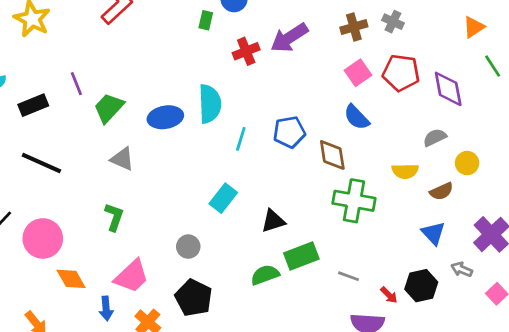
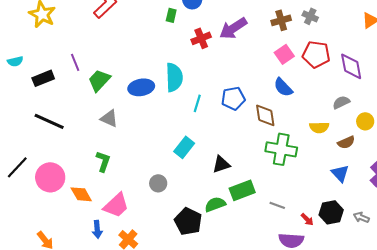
gray arrow: (462, 269) -> (361, 217), moved
orange diamond: (71, 279) -> (81, 194), moved
black pentagon: (194, 298) -> (188, 221), moved

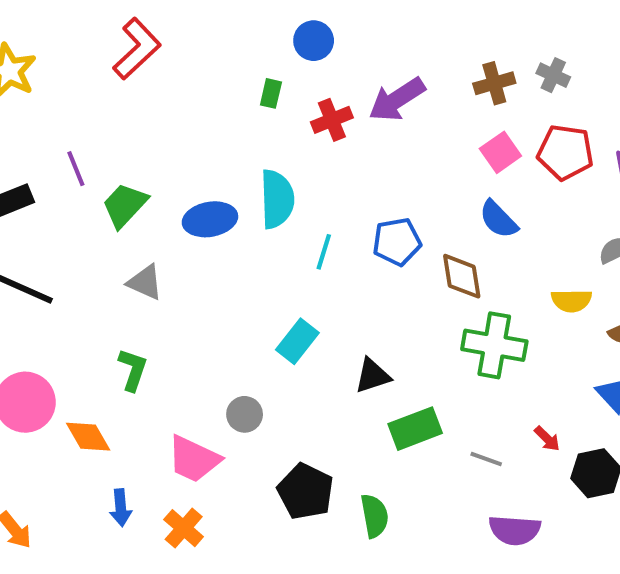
green rectangle: (171, 15) -> (271, 93), moved
green semicircle: (215, 204) -> (375, 516), moved, turned 100
pink trapezoid: (116, 205) -> (194, 459), moved, turned 68
red arrow: (307, 219) -> (547, 439), moved

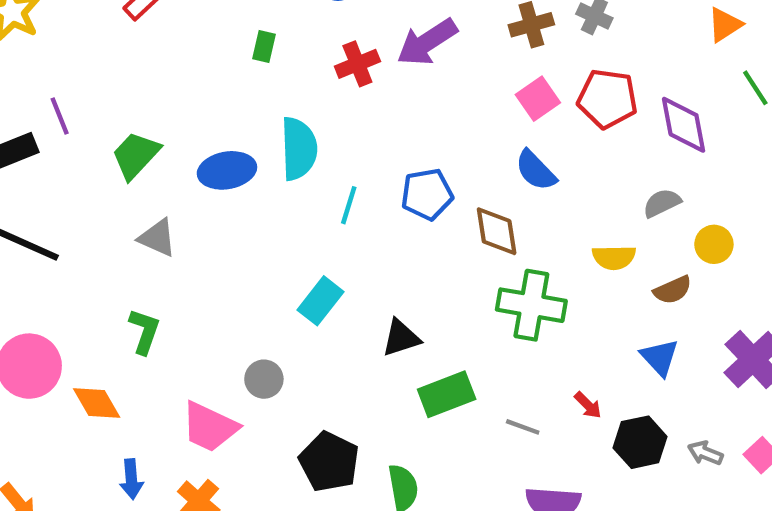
green rectangle: (271, 93) -> (264, 46), moved
purple line: (76, 169) -> (60, 116), moved

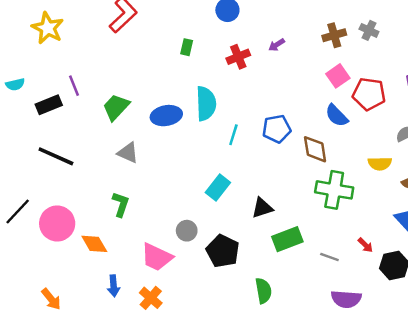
purple arrow: (427, 42) -> (277, 45), size x0.5
red pentagon: (607, 99) -> (369, 94), moved
black pentagon: (329, 462) -> (223, 251), moved

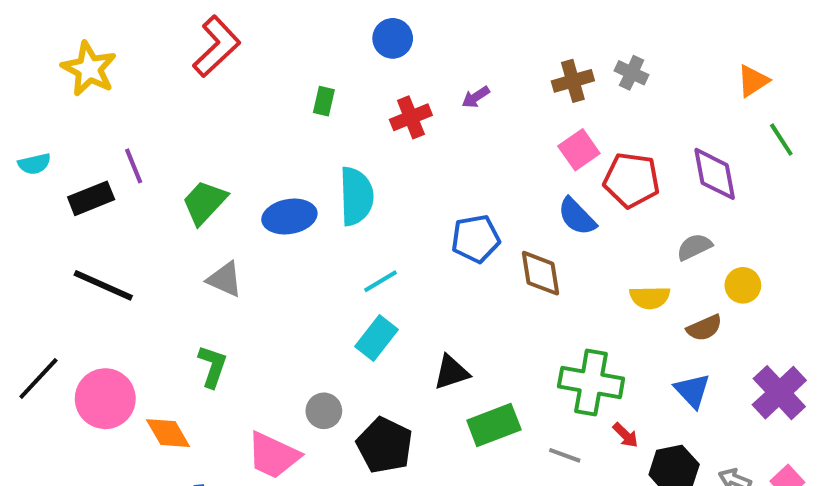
cyan line: (233, 135) -> (381, 281), moved, turned 42
green cross: (334, 190) -> (591, 382), moved

